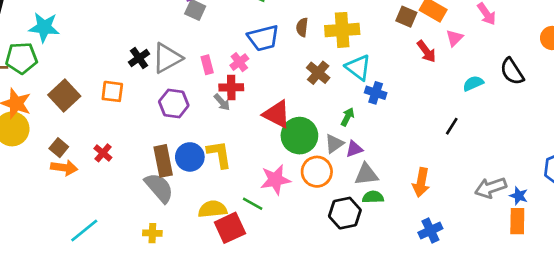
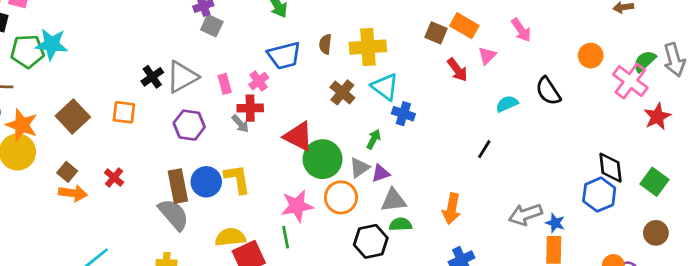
green pentagon: (21, 58) -> (27, 51), moved
green line: (253, 204) -> (286, 237), moved, turned 50

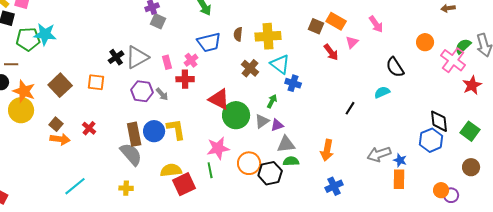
cyan semicircle: (507, 104) -> (382, 92), moved
gray arrow: (240, 124) -> (162, 94), moved
orange circle: (341, 197) -> (249, 163), moved

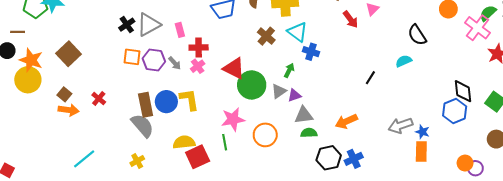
pink cross: (191, 60) -> (198, 66), moved
orange square: (96, 82) -> (132, 57), moved
orange arrow: (327, 150) -> (346, 121), turned 55
black hexagon: (270, 173) -> (329, 158), moved
yellow cross: (126, 188) -> (137, 161), turned -32

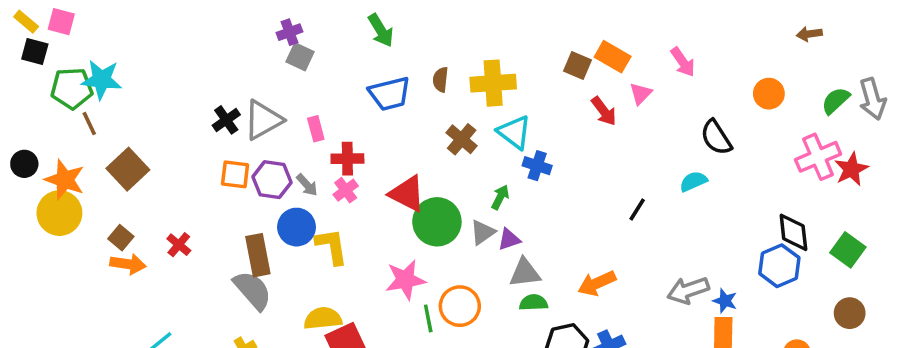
pink cross: (478, 28) -> (818, 157), moved, turned 30
brown line: (18, 32) -> (89, 123), moved, turned 64
blue circle: (166, 102) -> (296, 227), moved
green line: (225, 142) -> (428, 318), moved

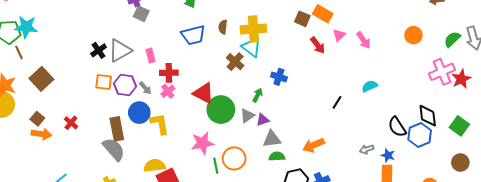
pink arrow: (683, 62) -> (364, 40), moved
cyan triangle: (514, 132) -> (251, 47), moved
black semicircle: (716, 138) -> (397, 127), moved
gray arrow: (688, 290) -> (367, 149), size x0.6

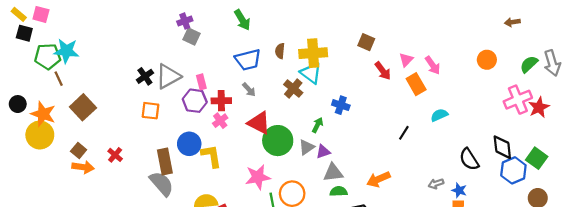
orange rectangle: (323, 14) -> (416, 84), moved, turned 30
purple hexagon: (125, 85) -> (195, 101), moved
gray arrow: (145, 88) -> (249, 90), moved
blue hexagon: (420, 135) -> (513, 170), moved

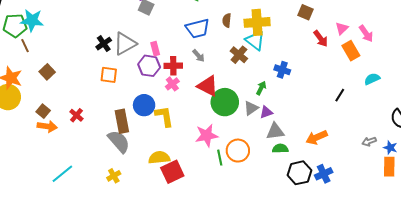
brown square: (83, 107) -> (47, 72), size x0.7

